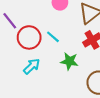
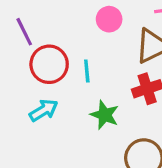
cyan line: (53, 37) -> (87, 71), turned 32

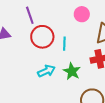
cyan arrow: (44, 110) -> (46, 71), moved

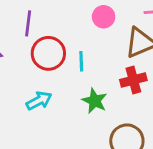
purple line: (30, 15) -> (28, 23), turned 30
cyan arrow: (46, 71) -> (39, 101), moved

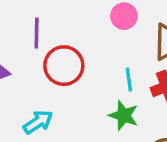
cyan line: (81, 61) -> (129, 80), moved
cyan arrow: (39, 101) -> (38, 122), moved

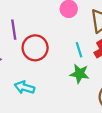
cyan arrow: (38, 122) -> (25, 87), turned -120

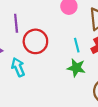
cyan arrow: (25, 87) -> (18, 67), moved, turned 48

